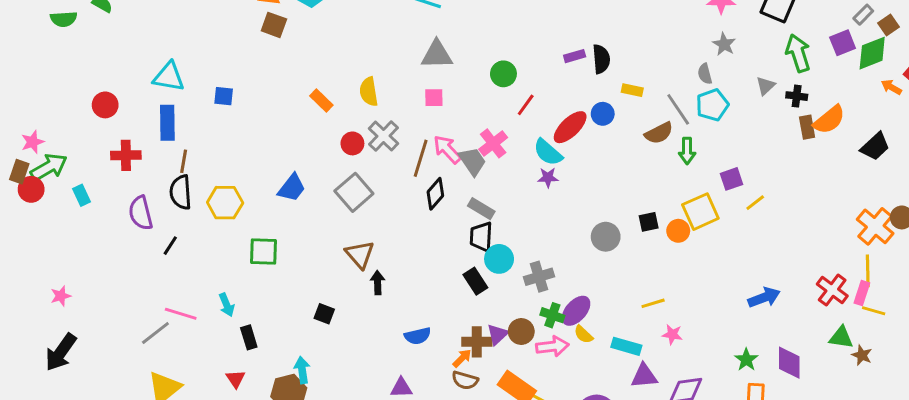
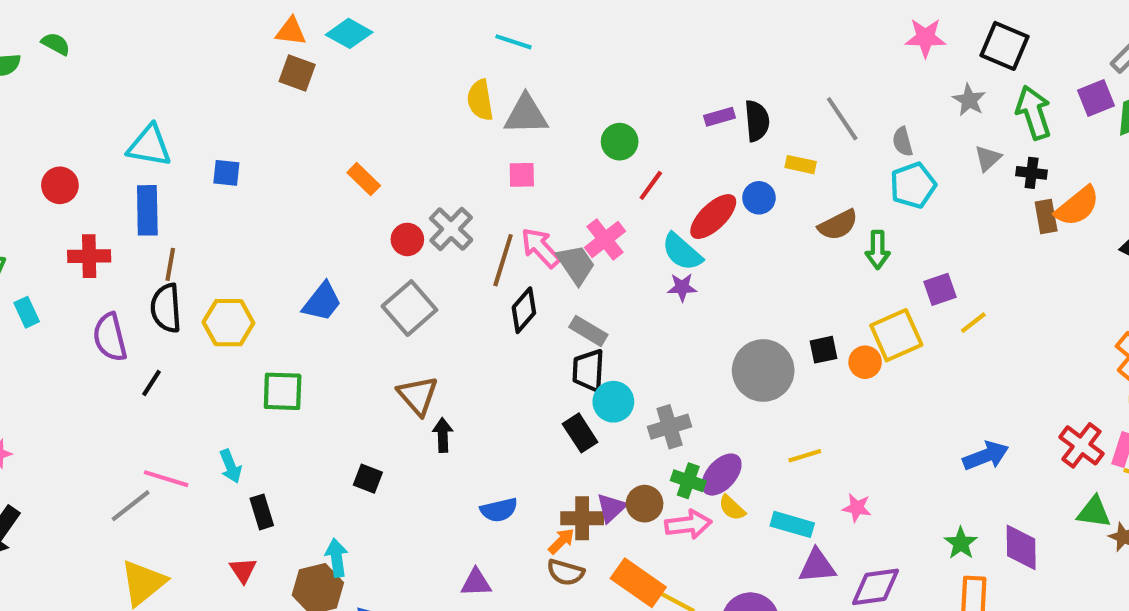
gray star: (724, 44) -> (969, 100), moved
yellow semicircle: (369, 92) -> (480, 100), moved
gray line: (678, 109) -> (842, 119), moved
gray circle: (606, 237) -> (763, 370), size x1.5
yellow line: (653, 303) -> (805, 456), moved

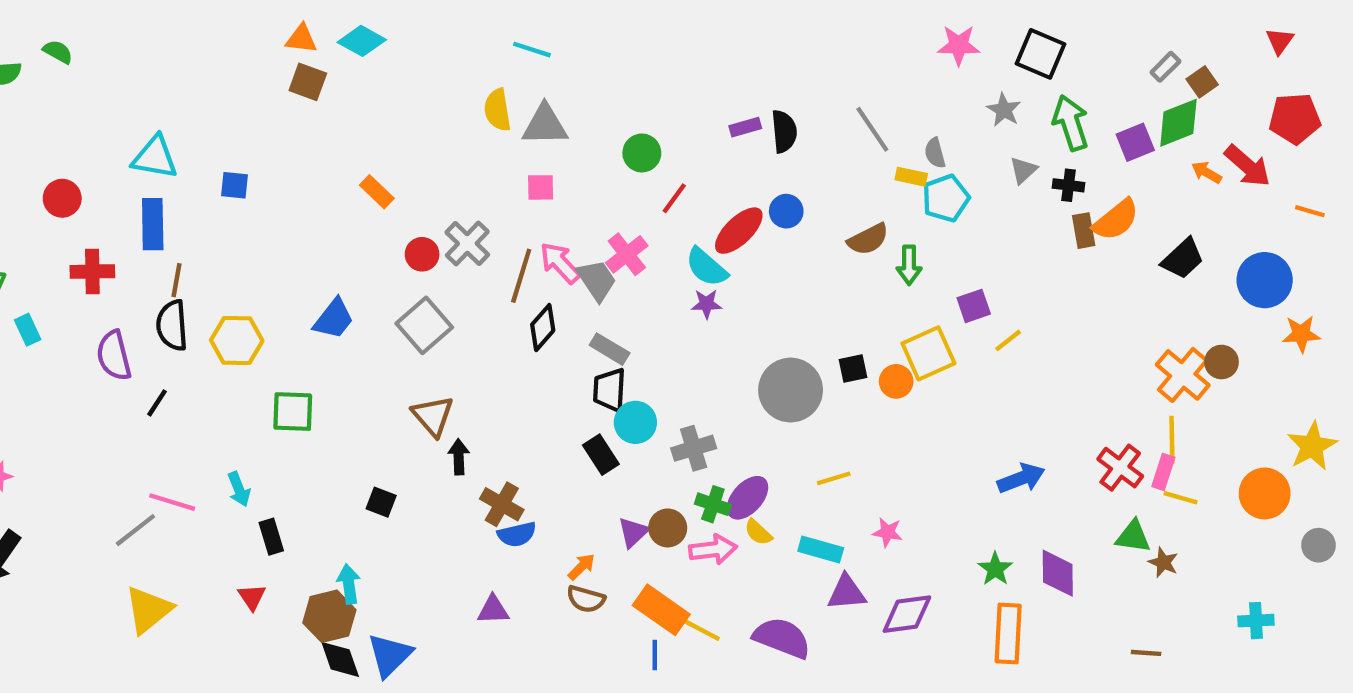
purple square: (1096, 98) -> (1135, 142), moved
yellow rectangle: (801, 165) -> (911, 177), moved
brown cross: (582, 518) -> (502, 504), moved, turned 30

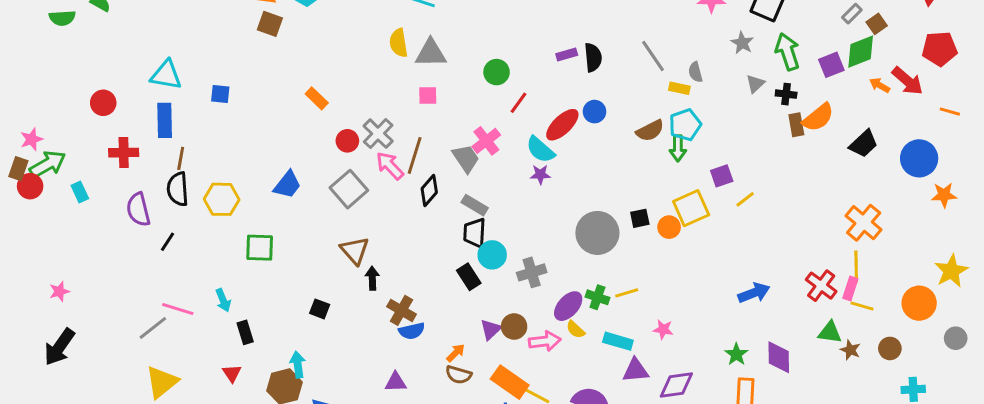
cyan pentagon: (946, 198) -> (685, 125), moved
pink arrow: (560, 263) -> (390, 166), moved
brown circle: (1222, 362) -> (890, 348), moved
green cross: (713, 504) -> (597, 297), moved

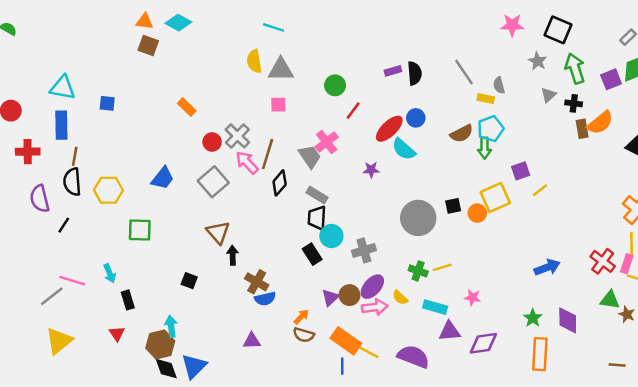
cyan semicircle: (540, 150) -> (404, 149), moved
purple ellipse: (568, 306) -> (372, 287), moved

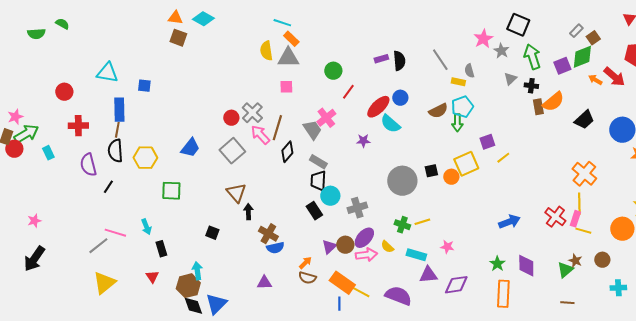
pink star: (512, 25) -> (483, 39), moved, turned -30
orange rectangle: (187, 107) -> (291, 39), moved
blue rectangle: (61, 125) -> (119, 110), moved
green triangle: (610, 300) -> (565, 270), moved, turned -48

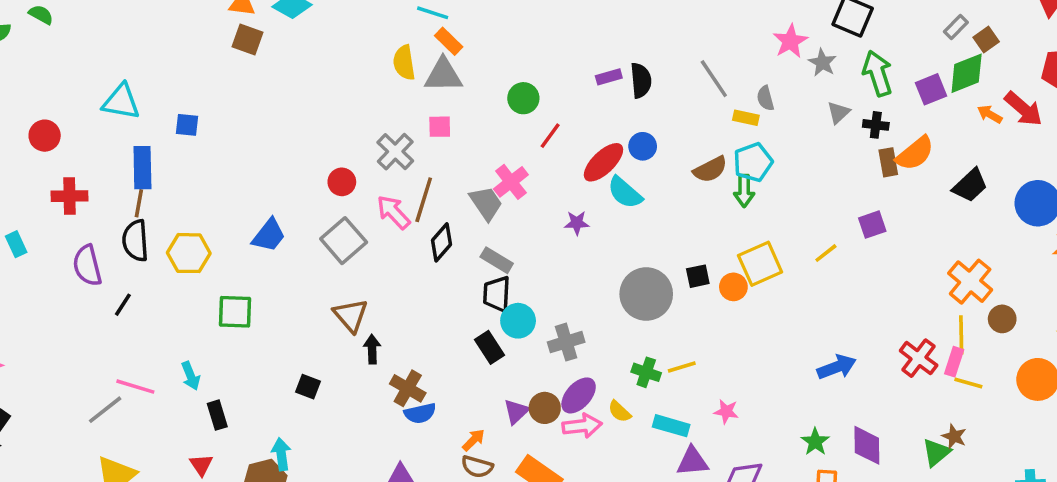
gray cross: (252, 113) -> (395, 152), moved
purple square: (487, 142) -> (872, 225), moved
brown circle: (602, 260) -> (1002, 319), moved

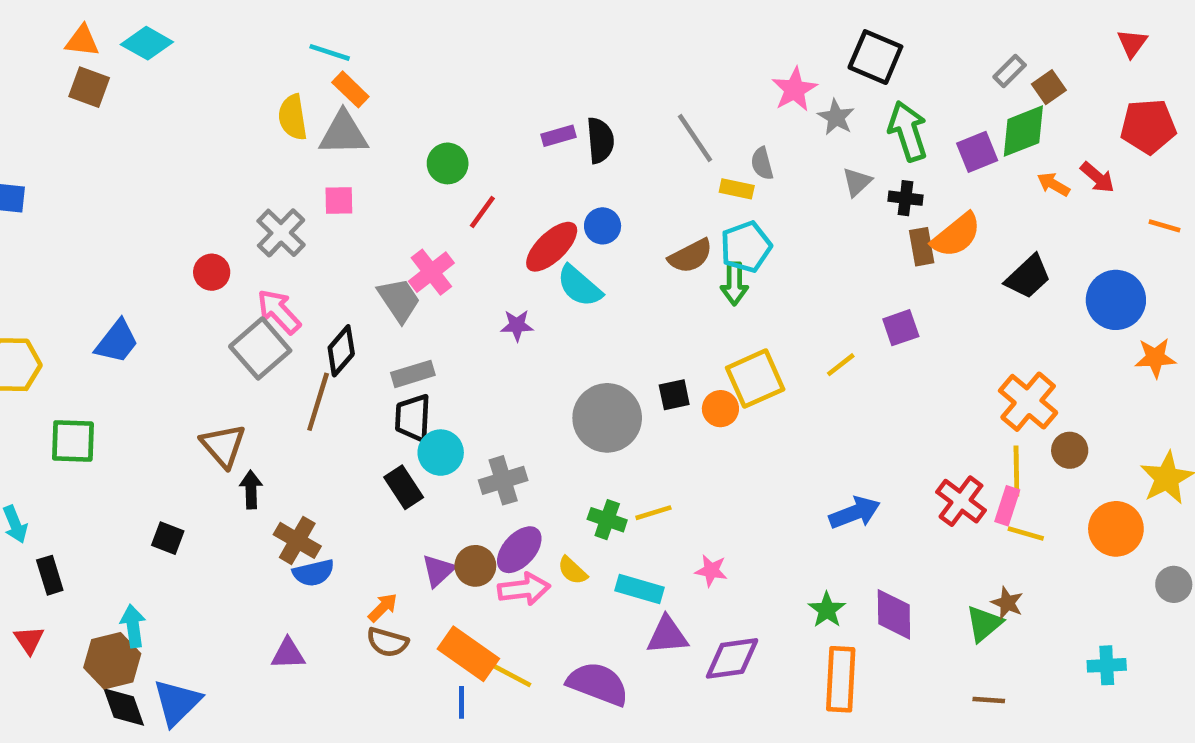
red arrow: (1024, 109) -> (1097, 177), size x0.7
brown line: (424, 200) -> (318, 402), moved
gray square: (344, 241) -> (260, 348), moved
gray rectangle: (497, 260) -> (413, 374), turned -48

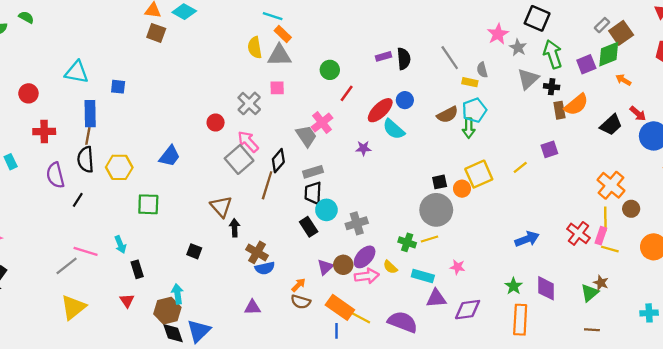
brown square: (1049, 87) -> (621, 33), size x1.5
red arrow: (1097, 177) -> (638, 114), moved
gray triangle: (857, 182) -> (528, 79), size x1.5
gray circle: (607, 418) -> (436, 210), moved

